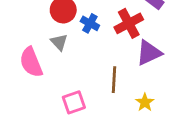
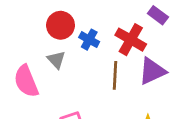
red cross: (129, 23) -> (131, 40), turned -32
brown line: (114, 80) -> (115, 75), moved

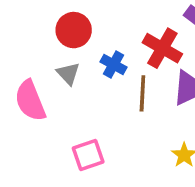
blue cross: (89, 40) -> (113, 64), moved

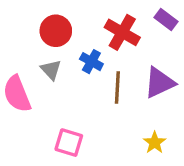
red cross: (162, 48) -> (122, 32), moved
pink square: (88, 155) -> (69, 143), turned 36

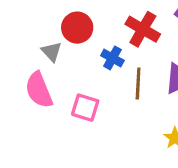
gray triangle: (51, 70) -> (52, 52), moved
pink square: (69, 143) -> (85, 108), moved

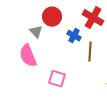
pink square: (85, 108) -> (57, 79), moved

